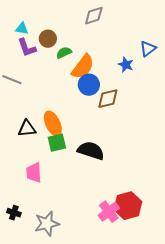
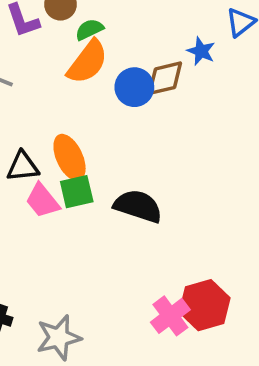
orange semicircle: (83, 67) -> (88, 62), moved
brown diamond: (108, 99) -> (165, 78), moved
pink trapezoid: (34, 173) -> (42, 201), moved, turned -35

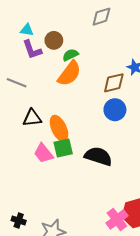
blue circle: (134, 87) -> (115, 110), moved
black triangle: (23, 166) -> (32, 118), moved

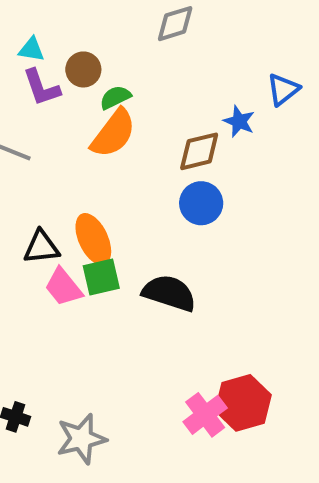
black triangle: (32, 118) -> (41, 247), moved

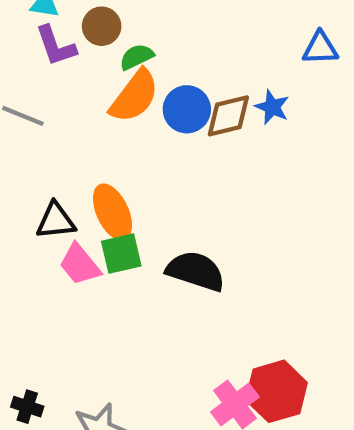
blue triangle: (283, 89) -> (320, 48), turned 36
blue star: (239, 121) -> (272, 107), moved
blue circle: (201, 203) -> (187, 109), moved

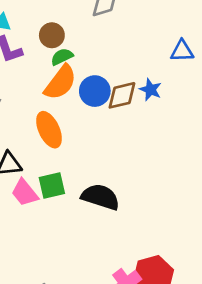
brown circle: (102, 26) -> (52, 35), moved
orange ellipse: (113, 212) -> (49, 130), moved

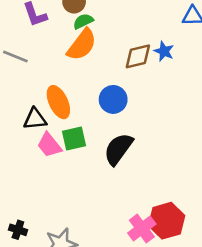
blue circle: (95, 91) -> (113, 99), moved
orange ellipse: (49, 130) -> (58, 102), moved
black semicircle: (100, 197) -> (118, 149), turned -72

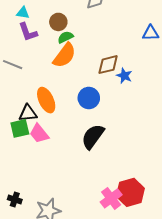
blue star: (164, 51) -> (124, 76), moved
green square: (74, 139) -> (20, 128), moved

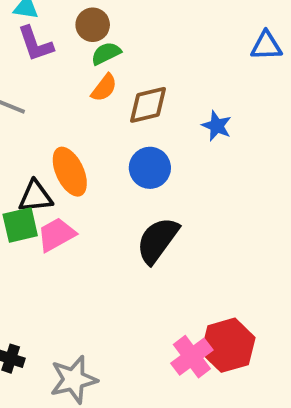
orange semicircle: (64, 55) -> (104, 88), size x0.6
brown diamond: (108, 65) -> (148, 105), moved
pink trapezoid: (39, 134) -> (56, 235), turned 100

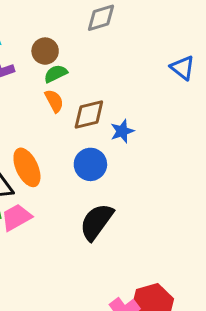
blue triangle: (266, 46) -> (183, 68), turned 40
orange semicircle: (104, 88) -> (54, 101), turned -65
blue star: (217, 126) -> (122, 131), moved, turned 30

